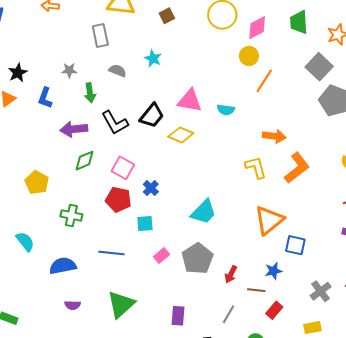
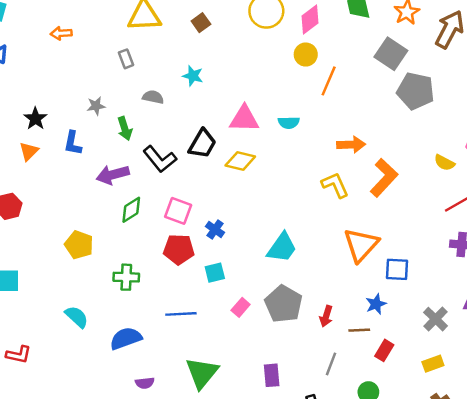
gray rectangle: (100, 36) -> (126, 59), size x0.7

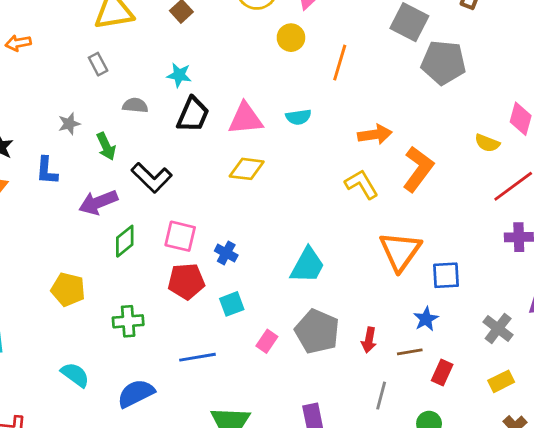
yellow circle: (306, 55) -> (291, 38), moved
black trapezoid: (202, 144) -> (193, 115), moved

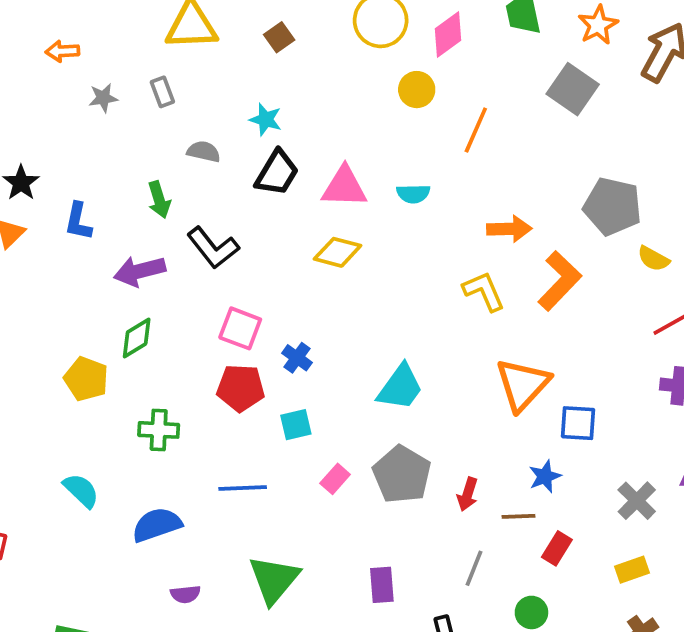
gray pentagon: (443, 63) -> (612, 206), moved
gray star: (69, 124) -> (103, 98), moved
green diamond: (125, 241) -> (137, 338), moved

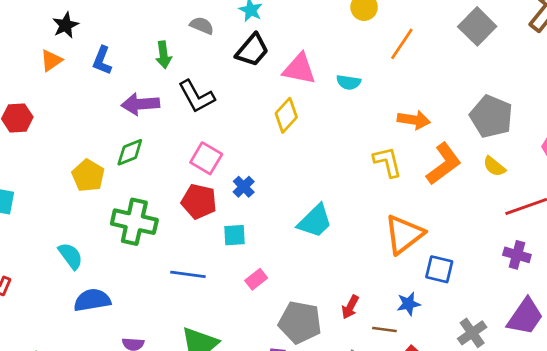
yellow diamond: (338, 252) -> (286, 115), turned -72
yellow semicircle: (653, 259) -> (494, 166), moved
green cross: (159, 430) -> (134, 222), size x1.5
gray pentagon: (402, 474) -> (300, 322), moved, turned -30
blue semicircle: (157, 525) -> (92, 300), moved

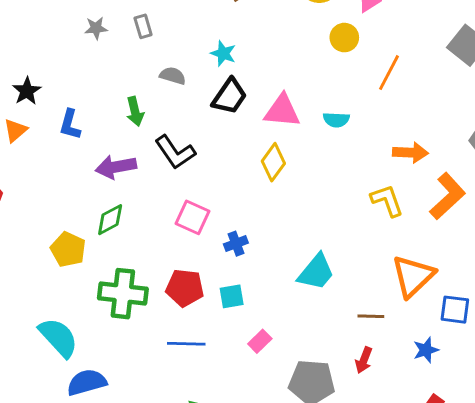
blue cross: (244, 187) -> (236, 244), turned 30
red pentagon: (199, 201) -> (185, 288), moved
cyan semicircle: (71, 256) -> (58, 337), size x1.4
brown line: (384, 329) -> (371, 316), moved

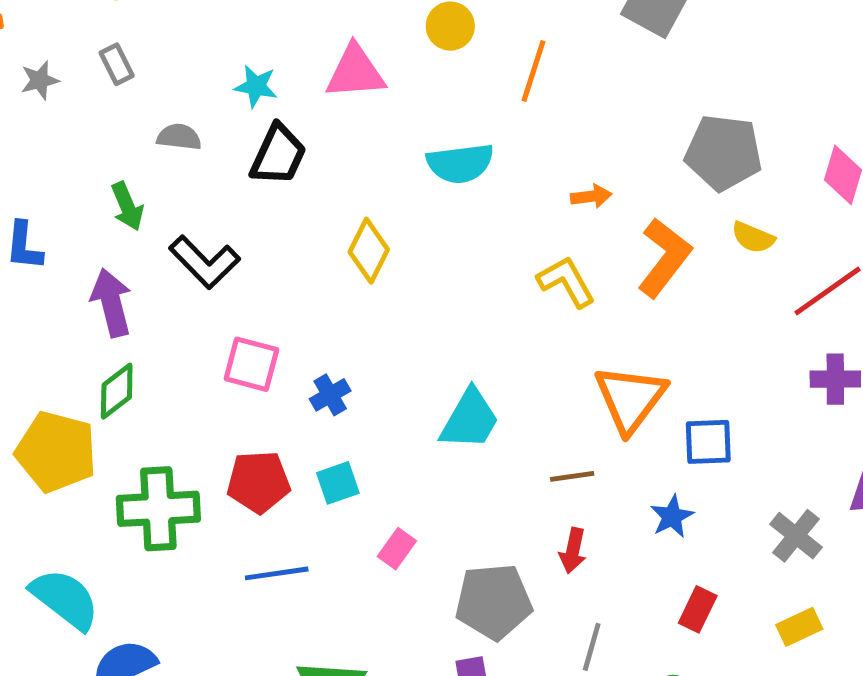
pink triangle: (282, 111) -> (355, 72), moved
cyan semicircle: (336, 120) -> (460, 163), size x1.5
orange arrow: (410, 153) -> (591, 196), size x0.7
purple arrow: (116, 167) -> (111, 303), turned 96
yellow pentagon: (68, 249) -> (56, 452), size x1.4

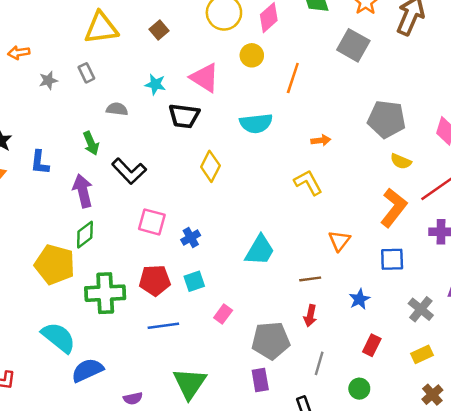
pink triangle: (355, 72) -> (205, 78), turned 36
black trapezoid: (278, 155) -> (184, 116), moved, turned 72
orange L-shape: (664, 258) -> (394, 208), moved
orange triangle: (630, 399) -> (339, 241), size x0.6
blue square: (708, 442) -> (392, 259), moved

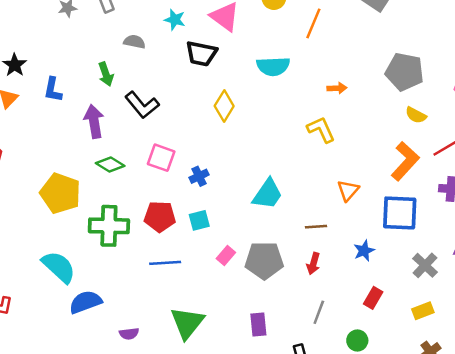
green diamond: (85, 235) -> (110, 165), moved, turned 64
blue square: (392, 259) -> (400, 213), size x1.5
gray pentagon: (271, 341) -> (264, 260), moved

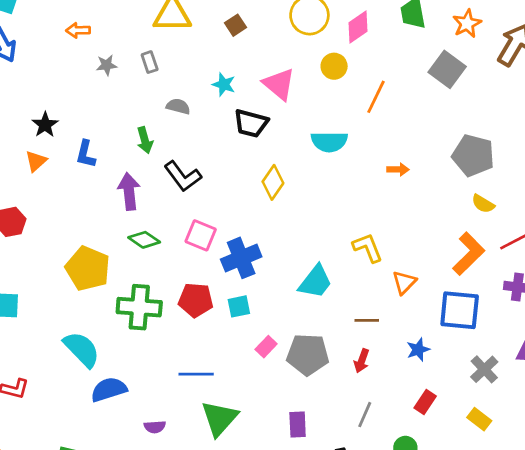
yellow L-shape: (321, 130) -> (368, 248), moved
blue cross: (199, 176) -> (241, 258), size x1.8
blue line: (165, 263) -> (196, 374), moved
yellow rectangle: (423, 311) -> (479, 419), turned 55

